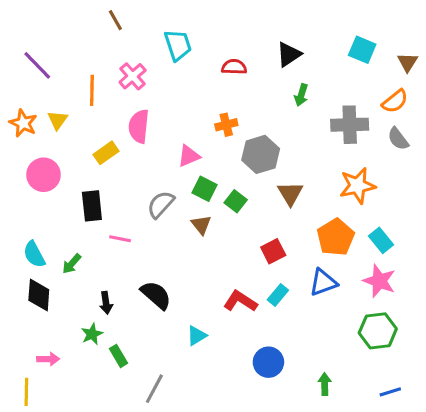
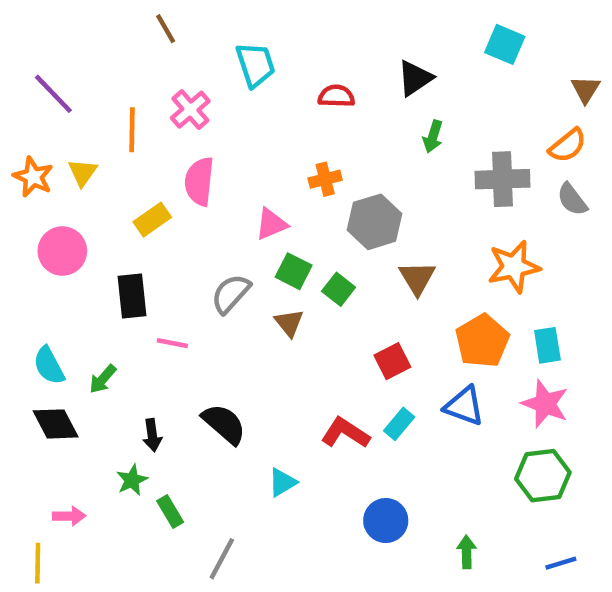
cyan square: (362, 50) -> (505, 44), moved
cyan rectangle: (381, 240) -> (547, 345), turned 30
blue triangle: (323, 282) -> (464, 406), turned 40
black diamond: (39, 295) -> (56, 424), turned -32

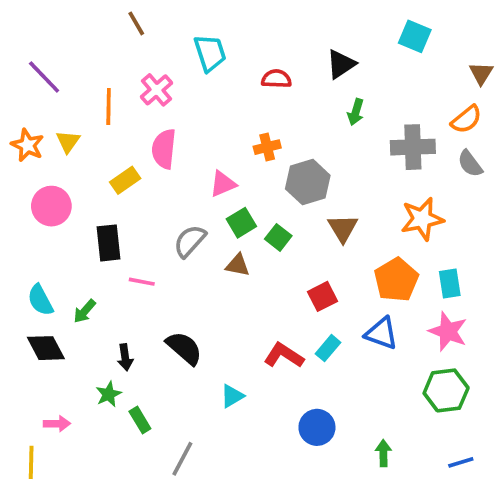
green square: (294, 271) -> (241, 223), turned 32
brown triangle: (289, 323) -> (238, 265), turned -40

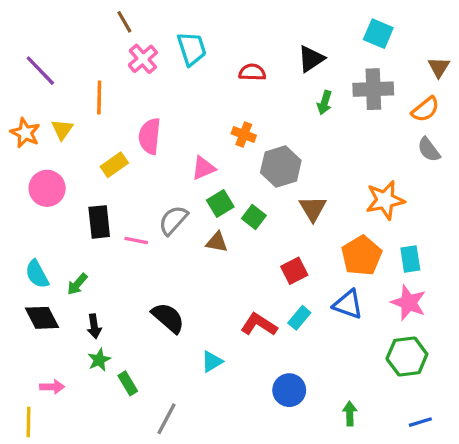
pink cross: (157, 90) -> (143, 59), moved
orange cross: (267, 147) -> (244, 135), turned 35
gray cross: (413, 147) -> (373, 89), moved
pink line: (142, 282) -> (136, 240), moved
black arrow: (125, 357) -> (94, 326), moved

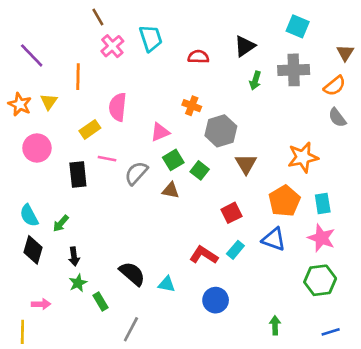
pink line: (136, 240) -> (107, 159), moved
black diamond: (42, 318) -> (33, 250), turned 44
black semicircle: (168, 318) -> (132, 274), moved
cyan triangle: (212, 362) -> (167, 284), turned 42
blue circle: (289, 390) -> (216, 300), moved

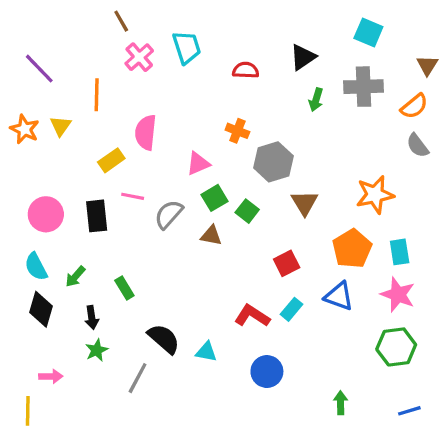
pink circle: (37, 148) -> (46, 214), moved
green rectangle: (100, 301) -> (124, 288), moved
gray line: (131, 329) -> (138, 378), moved

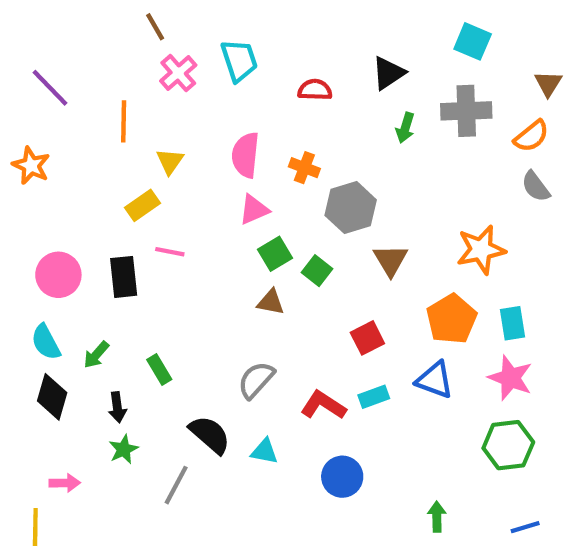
yellow triangle: (61, 126) -> (170, 161), moved
pink semicircle: (146, 132) -> (246, 155), moved
gray semicircle: (169, 214) -> (256, 380), moved
cyan rectangle: (291, 309) -> (374, 397), turned 30

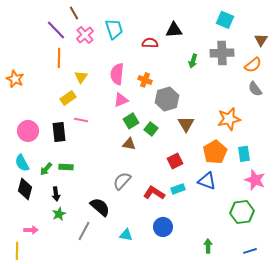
black triangle: (388, 73) -> (174, 30), moved, turned 30
purple line: (50, 88) -> (56, 30), moved
green rectangle: (159, 369) -> (66, 167), moved, turned -56
pink star: (510, 378) -> (255, 180), moved
cyan triangle: (264, 451) -> (126, 235), moved

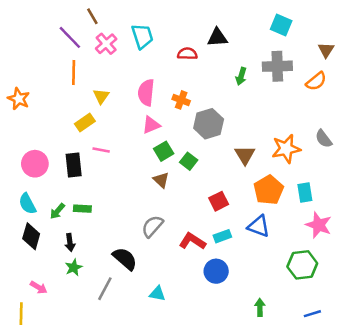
gray semicircle: (255, 89) -> (324, 139), moved
brown triangle: (186, 124) -> (245, 155), moved
brown triangle: (129, 144) -> (161, 180), turned 32
blue circle: (163, 227) -> (216, 271), moved
pink arrow: (31, 230) -> (39, 287), turned 32

